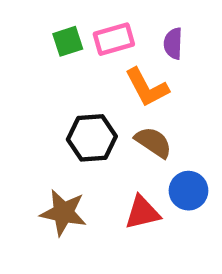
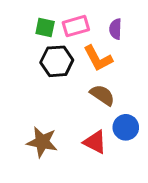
green square: (68, 41) -> (45, 28), turned 30
black hexagon: (92, 138) -> (57, 61), moved
red triangle: (142, 213) -> (95, 142), turned 40

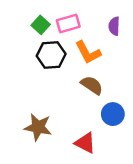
green square: (45, 28) -> (41, 25), turned 30
purple semicircle: (116, 29) -> (114, 26), moved
red triangle: (95, 142) -> (85, 143), moved

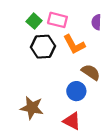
pink rectangle: (68, 23) -> (57, 20), turned 30
brown semicircle: (92, 85) -> (91, 72), moved
blue circle: (113, 114) -> (76, 91), moved

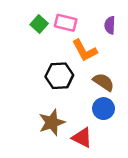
black hexagon: (43, 47) -> (59, 76), moved
blue circle: (76, 91) -> (104, 109), moved
brown star: (32, 108) -> (52, 122), moved, turned -30

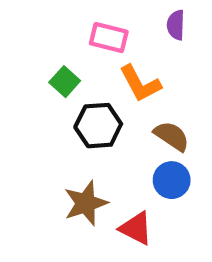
green square: (39, 24) -> (65, 82), moved
purple semicircle: (110, 25) -> (176, 25), moved

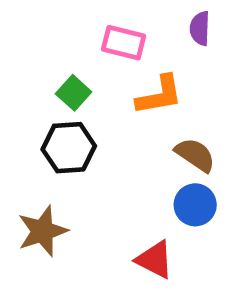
orange L-shape: (140, 84) -> (159, 95), turned -72
black hexagon: (98, 126) -> (69, 148), moved
brown star: (86, 203) -> (43, 231), moved

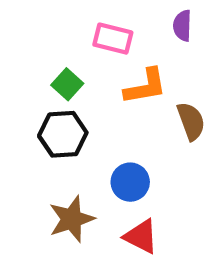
brown semicircle: (195, 155) -> (191, 121), moved, turned 36
blue circle: (195, 205) -> (130, 182), moved
brown star: (43, 231) -> (72, 219), moved

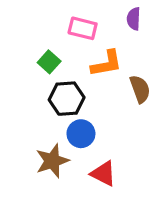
black hexagon: (63, 134) -> (67, 99), moved
blue circle: (130, 182) -> (81, 134), moved

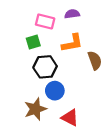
purple semicircle: (134, 19) -> (72, 14), moved, turned 80
pink rectangle: (83, 28) -> (45, 21), moved
green square: (49, 62) -> (33, 42), turned 32

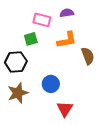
black hexagon: (45, 67) -> (16, 62), moved
brown star: (35, 109) -> (18, 93), moved
red triangle: (70, 118) -> (65, 109), turned 36

